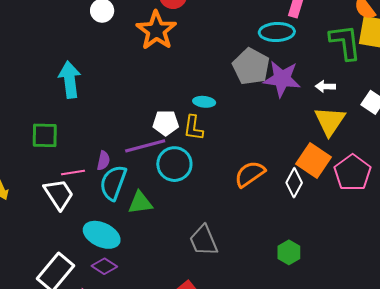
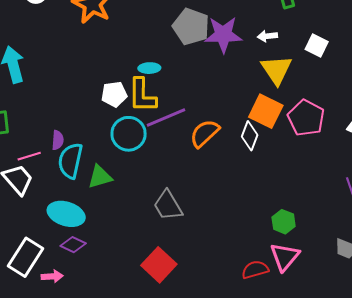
yellow L-shape: (193, 128) -> (142, 95), size x1.4
purple line: (145, 146) -> (166, 118), moved
green hexagon: (289, 252) -> (284, 222), moved

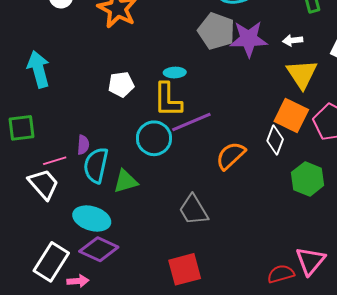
white pentagon: (114, 94) -> (121, 84), moved
orange semicircle: (205, 133) -> (231, 156), moved
green hexagon: (284, 222) -> (308, 179), moved, size x1.4
purple diamond: (73, 245) -> (99, 249), size x1.5
red square: (159, 265) -> (185, 269), turned 32

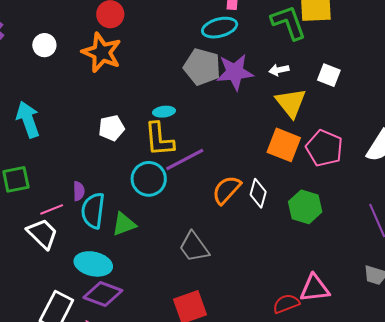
white diamond: (275, 140) -> (258, 193), moved
pink triangle: (310, 261) -> (315, 288), turned 48

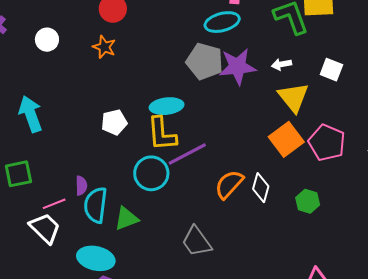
orange star: (102, 52) -> (104, 47), size x0.6
cyan ellipse: (164, 112) -> (167, 106), size x1.5
orange square: (284, 145) -> (286, 139), turned 32
green hexagon: (305, 207) -> (308, 201), size x0.7

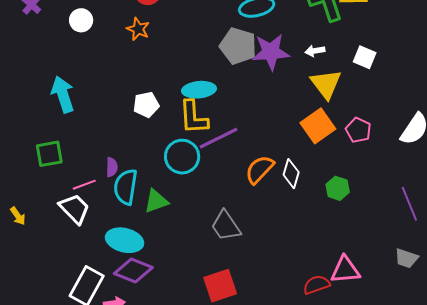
pink pentagon: (327, 143) -> (358, 130), size x0.7

